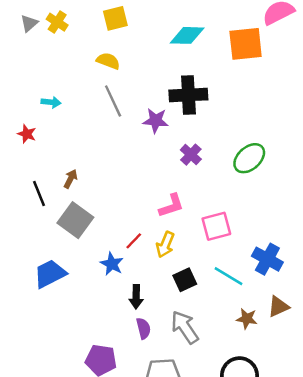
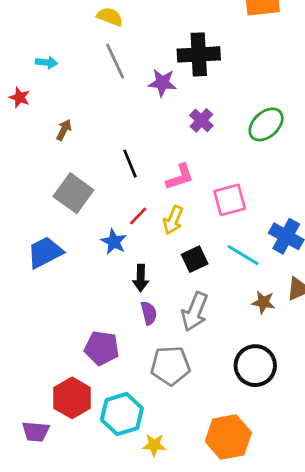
brown arrow: (71, 179) -> (64, 130), moved
black line: (39, 193) -> (130, 164), moved
gray arrow: (185, 327) -> (195, 312), turned -124

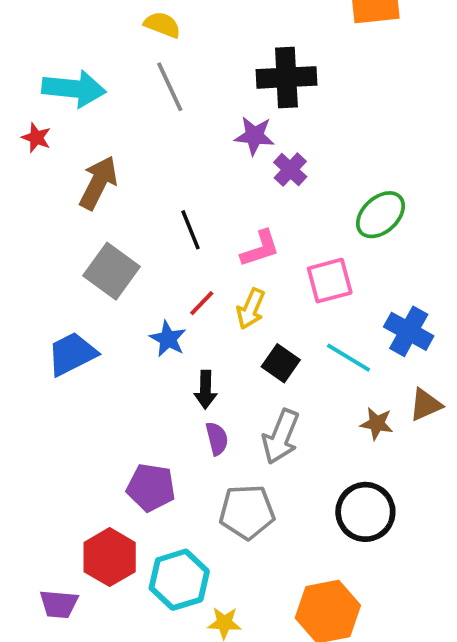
cyan arrow: (46, 62) -> (74, 89), size x2.0
purple star: (162, 83) -> (254, 136), moved
green ellipse: (266, 124) -> (380, 215), moved
brown arrow: (64, 130) -> (98, 183), size x1.8
black square: (195, 259) -> (281, 363), turned -30

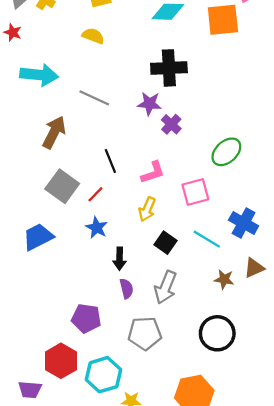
gray line: (170, 87) -> (94, 98), moved, turned -40
red star: (36, 138) -> (13, 32), moved
red line: (202, 303) -> (95, 194), moved

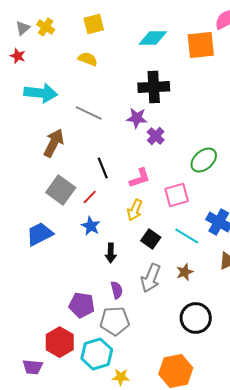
brown star: (224, 279) -> (185, 272), moved, turned -30
purple semicircle: (126, 289) -> (117, 290), moved
gray pentagon: (145, 333) -> (115, 321), moved

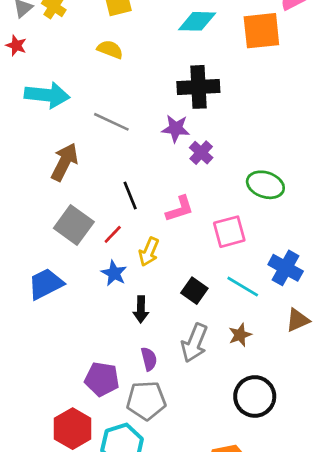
green ellipse: (204, 160) -> (265, 185), turned 60
yellow arrow: (135, 210) -> (149, 252), moved

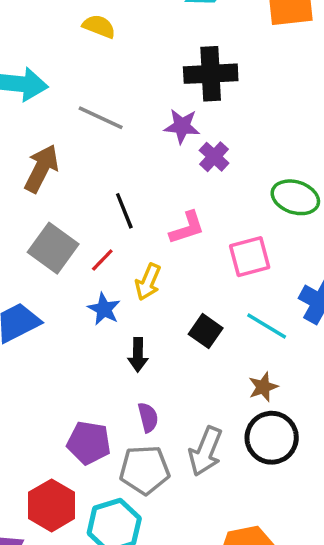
gray arrow: (194, 343) -> (206, 451), moved
black circle: (255, 396) -> (272, 438), moved

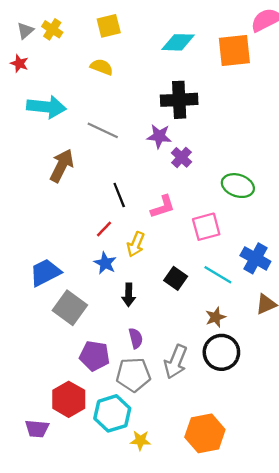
gray square: (53, 248) -> (70, 308), moved

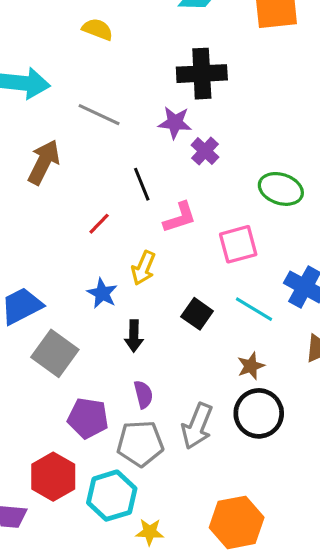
black line: (119, 195) -> (142, 184), moved
red line: (104, 229) -> (99, 224), moved

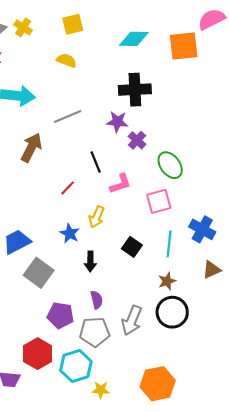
gray line: (99, 115) -> (68, 116), turned -48
green ellipse: (281, 189) -> (170, 165), moved, turned 36
cyan line: (254, 309) -> (169, 244), turned 65

